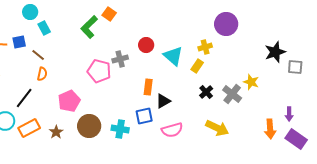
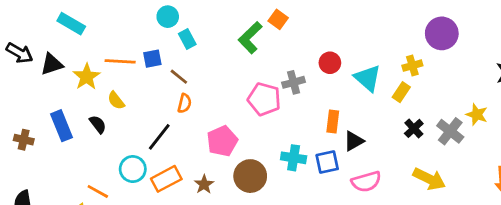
cyan cross: (120, 129) -> (294, 158), moved

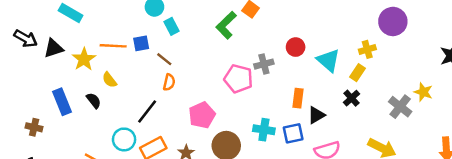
black cross: (414, 128) -> (352, 98), moved
brown cross: (24, 140) -> (34, 127), moved

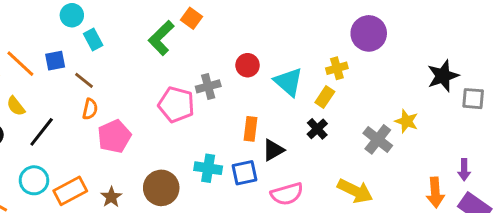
orange line: (113, 46) -> (20, 64), turned 40
black line: (147, 111) -> (42, 132), moved
pink pentagon: (202, 115) -> (114, 136), moved

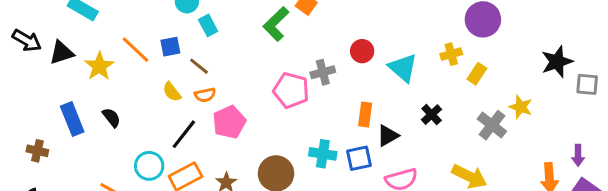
yellow rectangle: (325, 97) -> (477, 74), moved
yellow semicircle: (16, 106) -> (172, 92), moved
orange semicircle: (90, 109) -> (205, 95), turned 65
black line: (42, 132) -> (184, 134), moved

